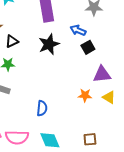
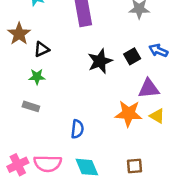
blue arrow: (78, 30) -> (158, 50), moved
black star: (49, 44) -> (100, 61), moved
orange star: (85, 95) -> (129, 114), size x1.6

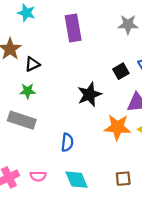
black star: (100, 61) -> (89, 95), moved
gray rectangle: (31, 106) -> (22, 120), size x1.6
pink semicircle: (48, 164) -> (38, 176), size x0.6

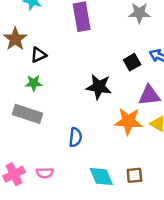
black star: (89, 95) -> (99, 87), turned 30
cyan diamond: (77, 180) -> (101, 177), moved

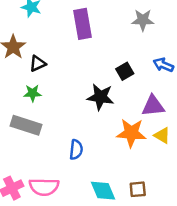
black square: (132, 62) -> (125, 71), moved
pink semicircle: (45, 173) -> (44, 187), size x1.6

